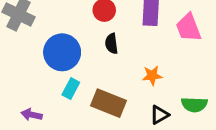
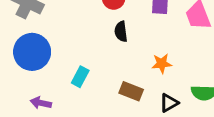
blue circle: (62, 52) -> (32, 52), moved
brown rectangle: (109, 103) -> (131, 91), moved, size x0.7

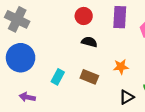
black semicircle: (121, 32) -> (89, 42), turned 112
brown rectangle: (131, 91) -> (89, 77), moved

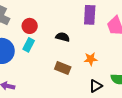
red circle: (84, 16) -> (30, 26), moved
cyan rectangle: (58, 77) -> (29, 45), moved

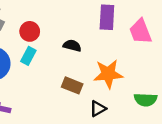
orange star: (91, 59) -> (108, 74), size x1.6
black triangle: (96, 86) -> (98, 109), moved

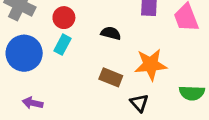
black triangle: (98, 109) -> (139, 103), turned -42

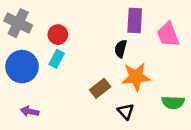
black semicircle: (111, 33) -> (121, 49), moved, turned -90
brown rectangle: (111, 77) -> (100, 88), turned -60

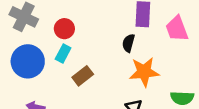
brown rectangle: (100, 88) -> (83, 76), moved

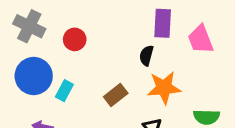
cyan rectangle: (63, 54) -> (64, 91), moved
brown rectangle: (83, 76) -> (116, 95), moved

